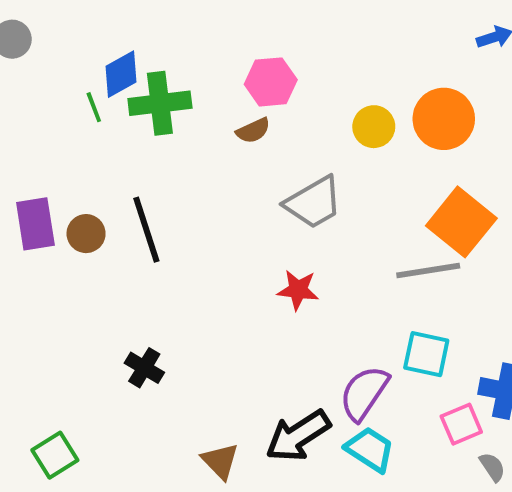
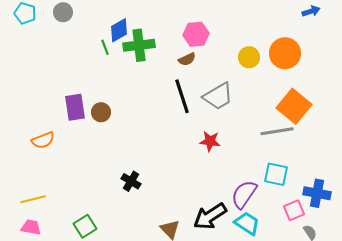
black line: (146, 230) -> (182, 96), moved

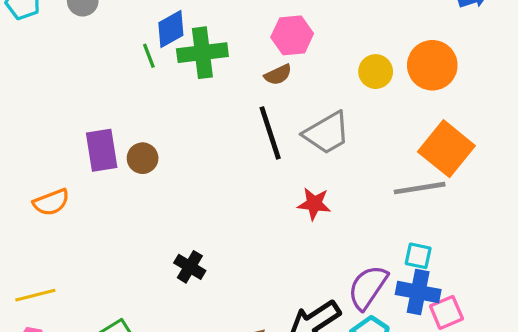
cyan square: (276, 174) -> (418, 256), size x0.7
blue cross: (317, 193) -> (418, 292), moved

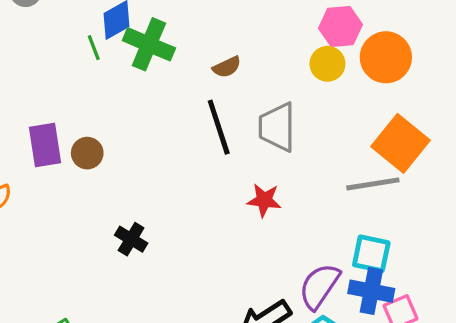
pink hexagon: (292, 35) -> (340, 26), moved
green cross: (202, 53) -> (149, 44), turned 30
gray trapezoid: (327, 133) -> (277, 127), turned 120
cyan square: (418, 256) -> (371, 254), size x1.4
black cross: (190, 267) -> (131, 239), moved

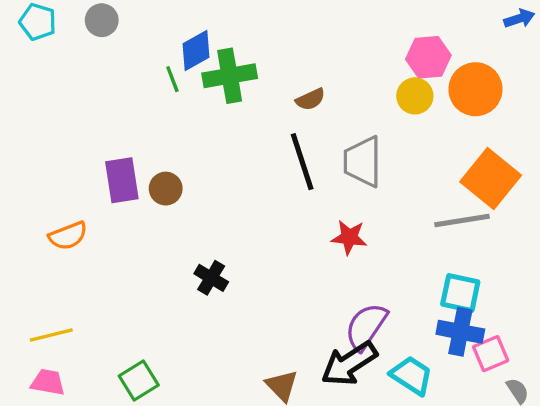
green cross: (149, 44) -> (230, 76), turned -33
purple semicircle: (319, 286) -> (366, 327), moved

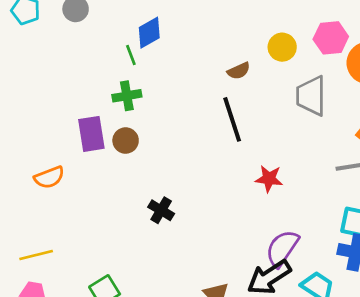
green cross: (230, 76) -> (127, 96), moved, size x0.7
yellow circle: (415, 96) -> (282, 47), moved
gray trapezoid: (363, 162) -> (311, 96), moved

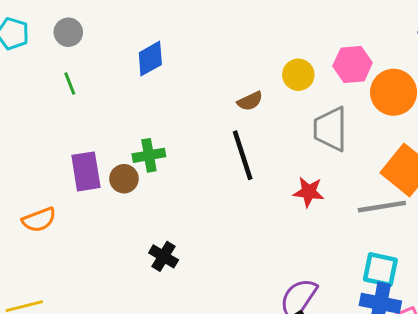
green line: (131, 55) -> (70, 84), moved
green cross: (127, 96) -> (149, 155), moved
red star: (269, 179) -> (309, 192), moved

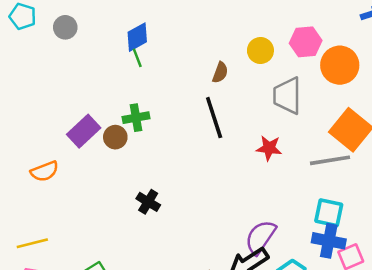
gray circle: (68, 32) -> (65, 27), moved
green line: (70, 84) -> (137, 58), moved
brown semicircle: (250, 101) -> (220, 72), turned -45
purple rectangle: (86, 171) -> (84, 131), turned 56

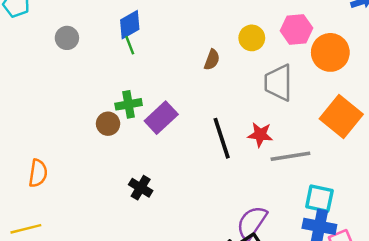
gray circle: (65, 27) -> (67, 38), moved
black line: (214, 118) -> (222, 138), moved
purple rectangle: (84, 131) -> (161, 118), moved
gray line: (330, 160) -> (290, 156), moved
orange semicircle: (45, 171) -> (38, 173), moved, turned -60

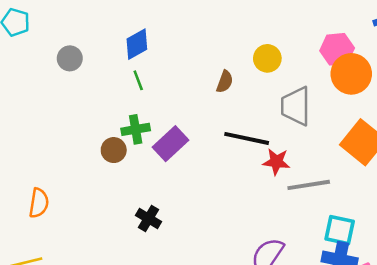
pink hexagon: (296, 29) -> (337, 49), moved
green line: (130, 45) -> (138, 80), moved
black line: (222, 138) -> (247, 138), moved, turned -60

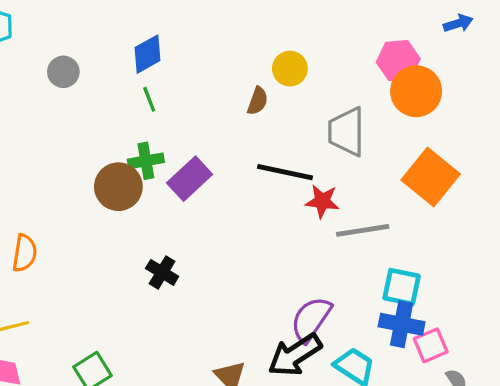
yellow circle: (267, 58) -> (290, 69), moved
brown circle: (114, 150) -> (118, 187), size x1.5

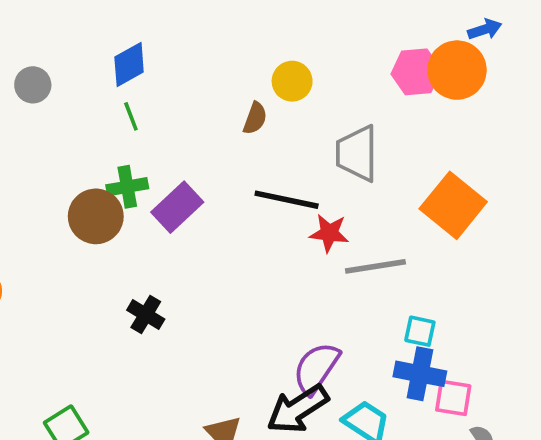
orange circle: (416, 91) -> (457, 70), moved
cyan square: (402, 287) -> (420, 331), size x0.7
pink square: (431, 345) -> (453, 398), turned 32

